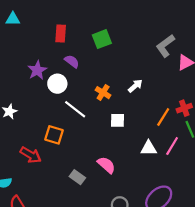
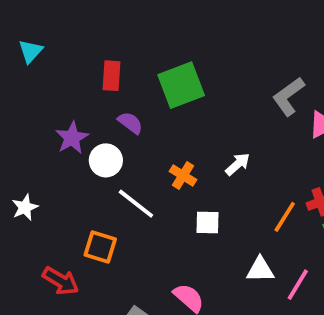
cyan triangle: (13, 19) -> (31, 51), turned -48
green square: (102, 39) -> (181, 85), size x1.4
pink line: (172, 146) -> (298, 285), moved

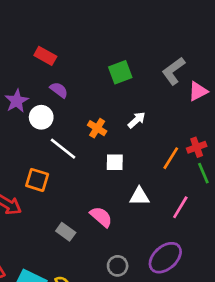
red rectangle: (112, 76) -> (45, 56), turned -65
green square: (181, 85) -> (120, 72), moved, size x0.7
white triangle: (260, 270) -> (139, 196), moved

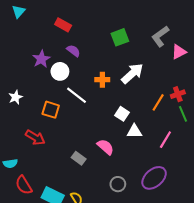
white arrow: (137, 120) -> (132, 73), size x1.6
orange cross: (97, 128) -> (102, 80), turned -32
white square: (115, 162) -> (122, 114), moved, turned 32
orange square: (37, 180) -> (51, 110), moved

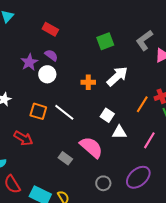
purple semicircle: (73, 51) -> (51, 55), moved
white line: (76, 95) -> (64, 112), moved
pink semicircle: (105, 147) -> (91, 147), size x1.4

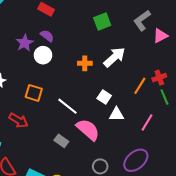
white line: (64, 112) -> (67, 106), moved

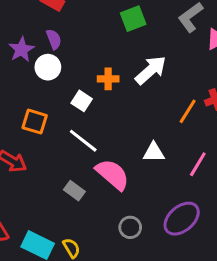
purple semicircle: (47, 36) -> (54, 39), turned 32
white square: (104, 97) -> (82, 101), moved

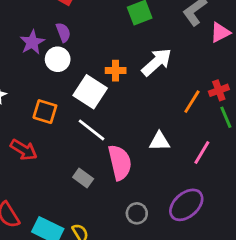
white square: (82, 101) -> (90, 92), size x1.6
pink semicircle: (113, 174) -> (120, 162), turned 36

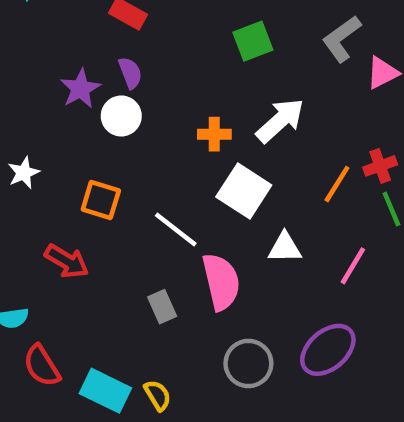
white square: (90, 92) -> (244, 191), moved
gray rectangle: (83, 178) -> (162, 307), turned 30
gray circle: (137, 213) -> (248, 363), size x1.4

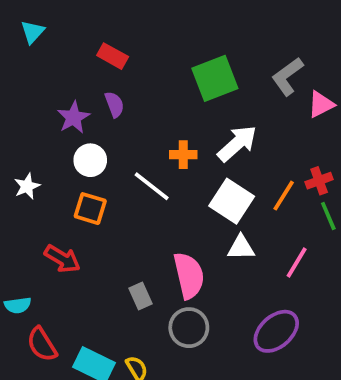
green square: (253, 41) -> (215, 78), size x1.4
white circle: (121, 116) -> (90, 160), moved
white square: (244, 191) -> (232, 201), moved
white line: (176, 230) -> (152, 186), moved
gray circle: (248, 363) -> (189, 328), moved

